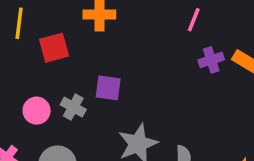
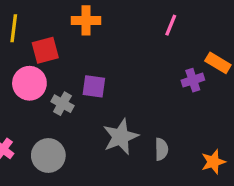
purple cross: (211, 60) -> (193, 80), moved
pink circle: (37, 111) -> (29, 83), moved, size x1.4

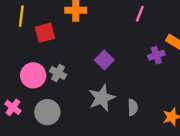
pink circle: (29, 83) -> (33, 75), moved
purple square: (94, 86) -> (104, 60), moved, turned 36

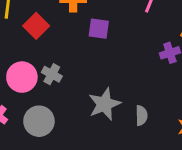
red square: (45, 33) -> (36, 26), turned -30
purple square: (104, 60) -> (99, 29), moved, turned -36

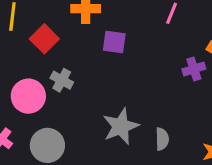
gray cross: (52, 74) -> (62, 80), moved

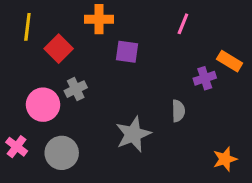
gray cross: (62, 80) -> (76, 89), turned 35
gray semicircle: (162, 139) -> (178, 111), moved

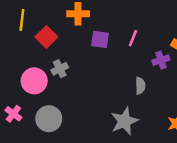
pink line: (183, 24) -> (133, 38), moved
gray star: (133, 134) -> (124, 121), moved

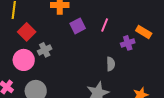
red square: (46, 37) -> (27, 32), moved
purple square: (100, 39) -> (78, 26), turned -35

